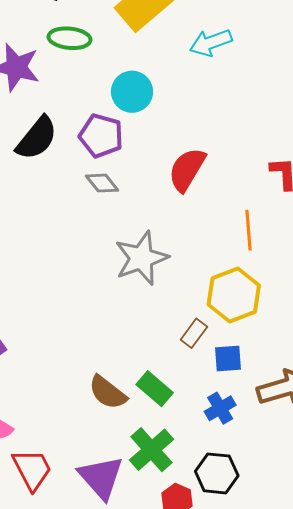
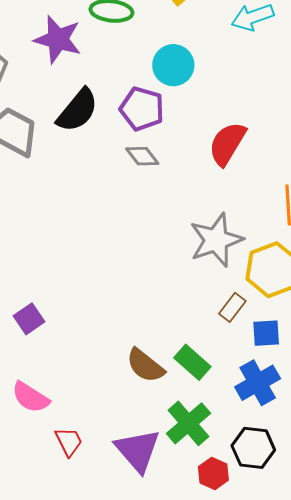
gray star: (141, 258) -> (216, 240), moved
blue cross: (220, 408) -> (258, 383), size x1.4
red trapezoid: (32, 469) -> (69, 442), size x0.7

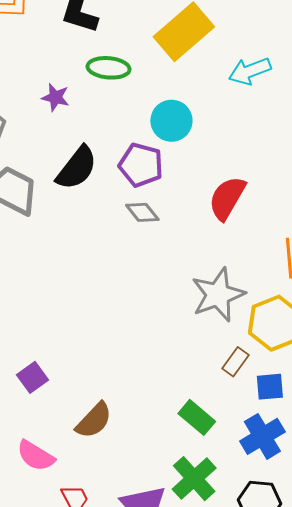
purple star: (58, 39) -> (55, 97), size x0.6
brown semicircle: (145, 366) -> (94, 420), moved, turned -84

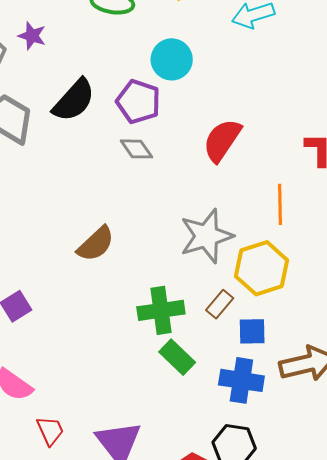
purple star: (55, 97) -> (32, 36), moved
brown semicircle: (94, 420) -> (96, 244), moved
blue cross: (262, 436) -> (241, 380), turned 36
green cross: (194, 479) -> (161, 310), moved, turned 30

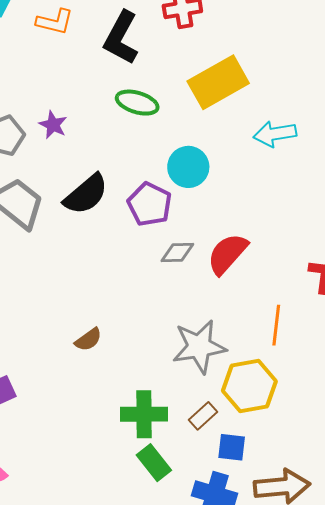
gray diamond: (136, 149) -> (177, 253), moved, turned -64
brown semicircle: (96, 244) -> (88, 340), size x0.7

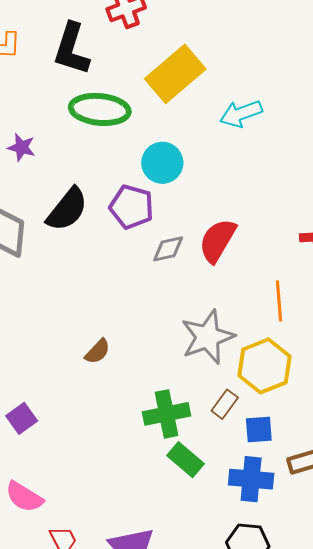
green ellipse: (137, 103) -> (100, 109), size x1.4

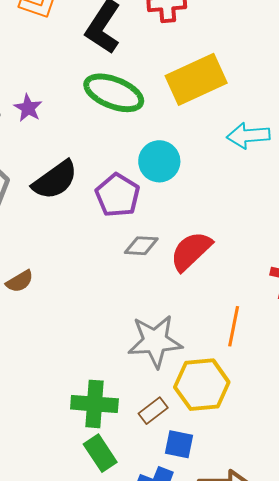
brown semicircle: (98, 351) -> (20, 281), moved

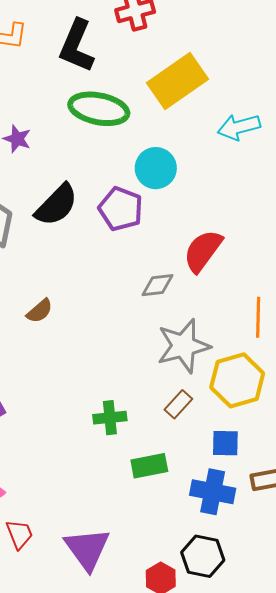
gray diamond: (141, 246) -> (157, 285), moved
green cross: (94, 404) -> (110, 418), moved, size x0.7
brown rectangle: (153, 411) -> (178, 404), moved
green rectangle: (100, 453) -> (149, 466), turned -57

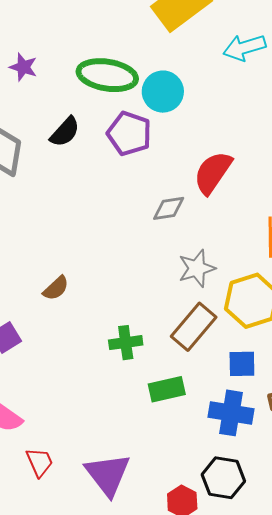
green ellipse: (99, 109) -> (107, 75), moved
black semicircle: (56, 205) -> (65, 132), size x0.7
brown semicircle: (40, 311) -> (56, 288), moved
gray star: (183, 346) -> (197, 268), size x0.7
brown rectangle: (178, 404) -> (194, 327), size x1.6

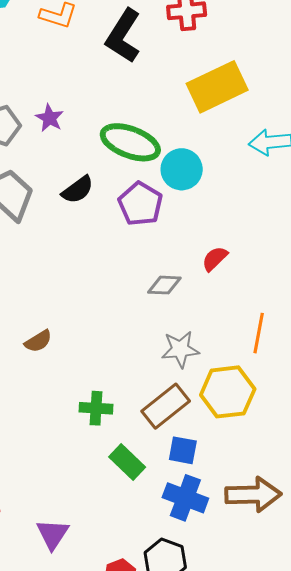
red semicircle: (213, 173) -> (215, 259), size x0.6
blue square: (242, 364) -> (183, 450), moved
green rectangle: (167, 389) -> (127, 462), turned 45
purple triangle: (108, 474) -> (52, 534), size x0.7

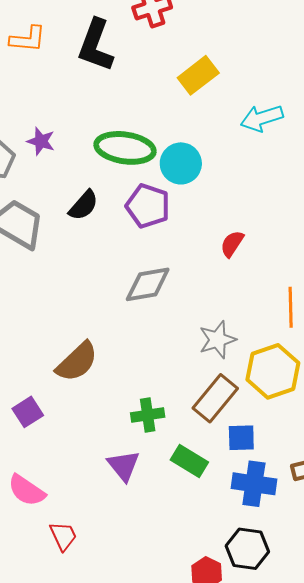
yellow rectangle: (217, 87) -> (198, 75), size x0.7
gray diamond: (164, 285) -> (148, 284), moved, size x1.4
brown semicircle: (38, 341) -> (77, 362), size x1.6
purple triangle: (52, 534) -> (124, 466), moved

